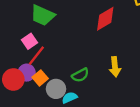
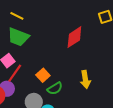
orange square: (40, 78) -> (43, 75), moved

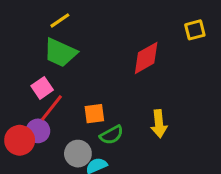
yellow line: (17, 16) -> (60, 20), turned -64
orange square: (43, 75) -> (94, 114), turned 32

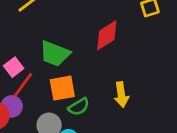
green trapezoid: (60, 53) -> (55, 54), moved
orange square: (94, 114) -> (62, 88), size x1.4

